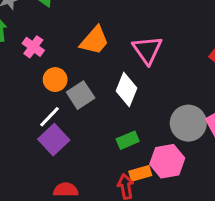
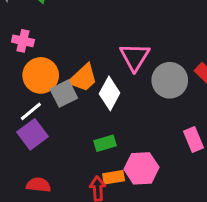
orange trapezoid: (95, 40) -> (83, 78), moved
pink cross: (33, 47) -> (23, 41), turned -30
orange circle: (55, 80) -> (41, 75), size x1.5
gray circle: (188, 123) -> (170, 80), moved

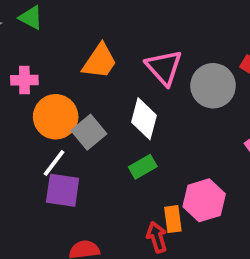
orange trapezoid: (83, 78) -> (100, 61), moved
purple square: (32, 134) -> (63, 190), turned -32
green rectangle: (105, 143) -> (143, 167), moved
orange rectangle: (114, 177) -> (173, 219), turned -75

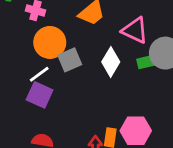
pink triangle: (164, 67) -> (135, 30), turned -40
green rectangle: (143, 167) -> (146, 62), moved

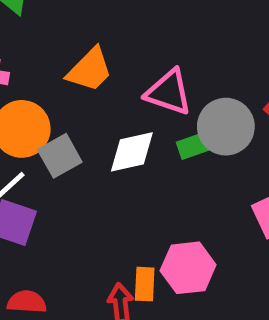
white diamond: (111, 62) -> (132, 152), turned 52

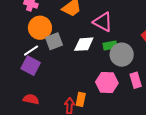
gray circle: (226, 127) -> (122, 55), moved
pink hexagon: (188, 268) -> (107, 82), moved

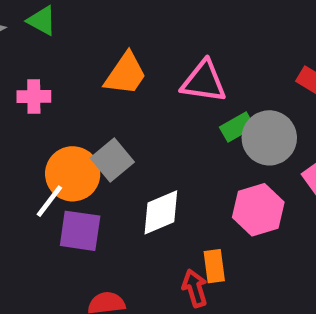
orange circle: (40, 28) -> (73, 174), moved
white diamond: (84, 44) -> (161, 212), moved
white line: (31, 51) -> (49, 201), moved

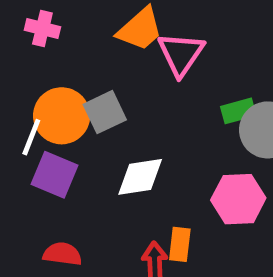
pink triangle: (204, 82) -> (181, 54), moved, turned 42
white line: (49, 201) -> (31, 137), turned -30

